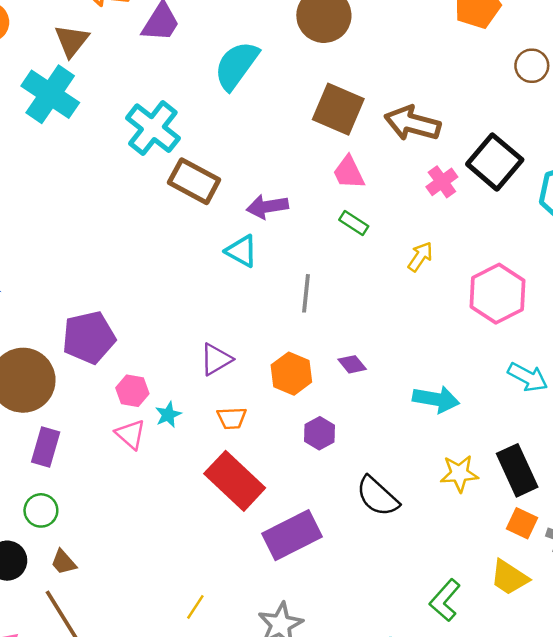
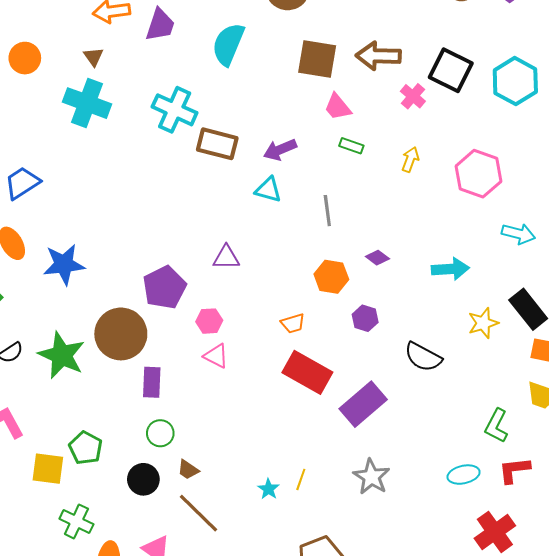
brown triangle: (72, 41) -> (94, 57), size x0.7
purple triangle: (216, 359) -> (226, 257), moved, turned 44
cyan star: (168, 415) -> (268, 489), moved

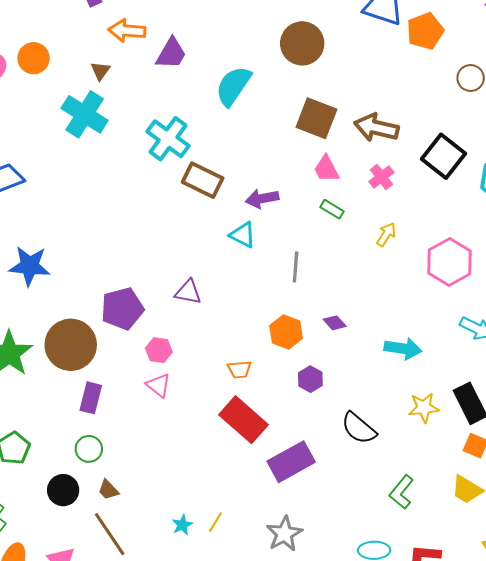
pink cross: (413, 96) -> (381, 177), moved
green L-shape: (496, 426) -> (401, 492), moved

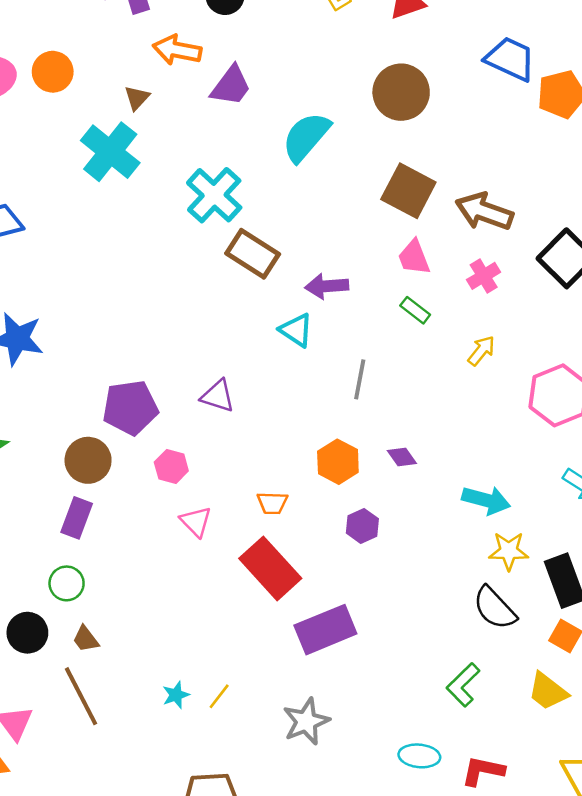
brown circle: (71, 345) -> (88, 460), moved, size x0.7
pink triangle: (159, 385) -> (196, 522), moved
yellow star: (424, 408) -> (509, 551), moved
black semicircle: (359, 428) -> (495, 608), moved

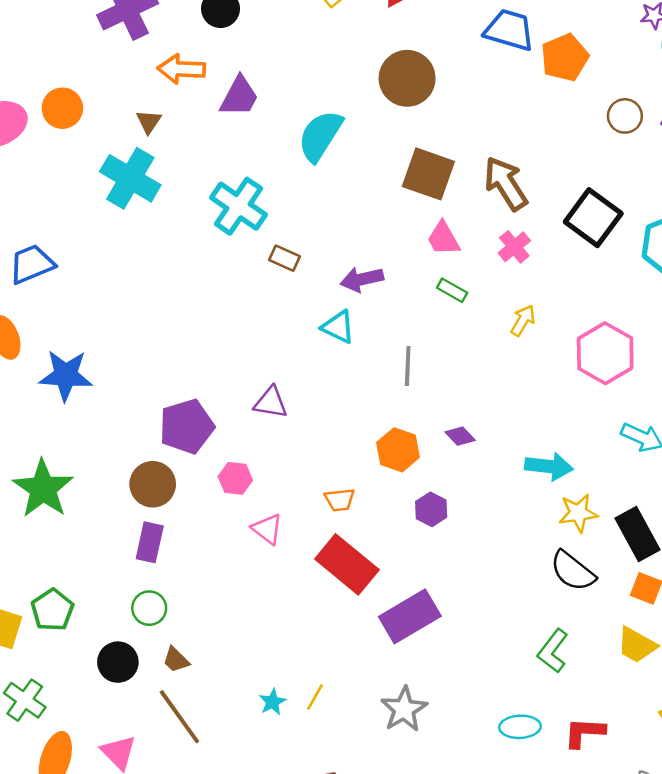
brown arrow: (484, 212) -> (506, 184), turned 46
brown rectangle: (253, 254) -> (285, 258), size x0.6

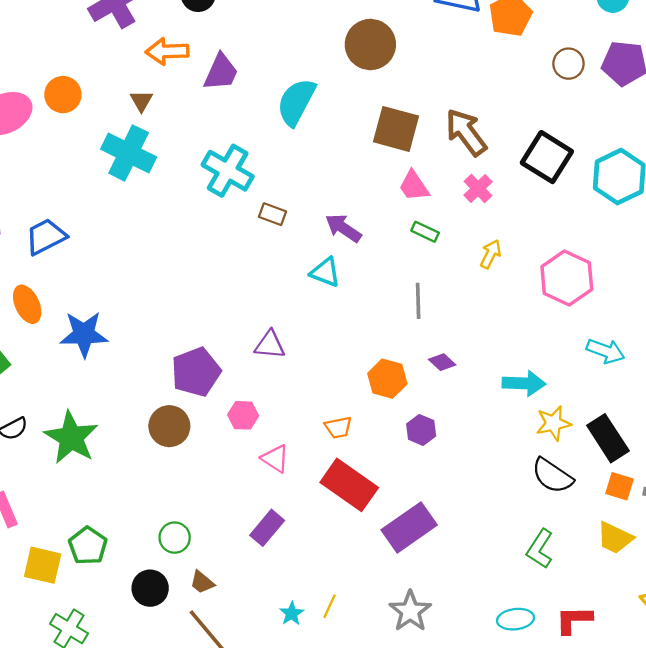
purple arrow: (362, 279) -> (343, 228), turned 51
gray line: (408, 366) -> (418, 301), moved
purple rectangle: (150, 542) -> (267, 528), moved, turned 32

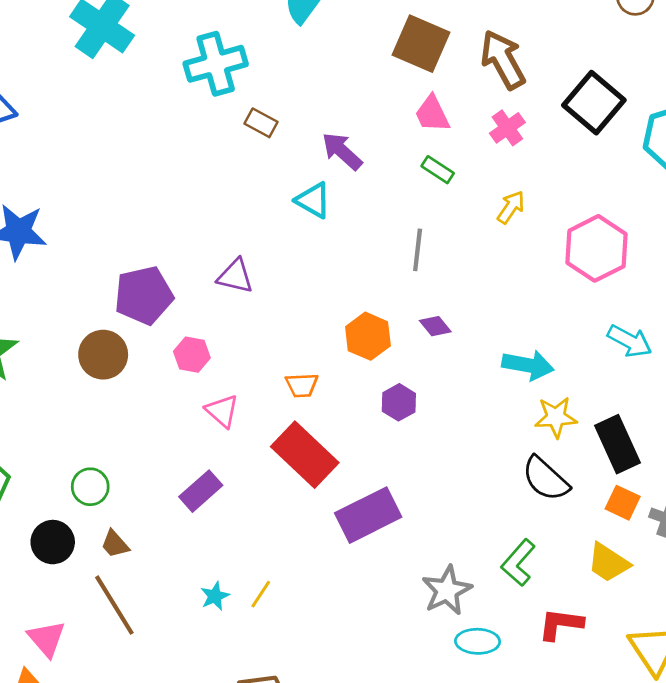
cyan cross: (228, 171) -> (216, 64), turned 36
gray star: (410, 611) -> (447, 590), moved
red L-shape: (574, 620) -> (561, 624), moved

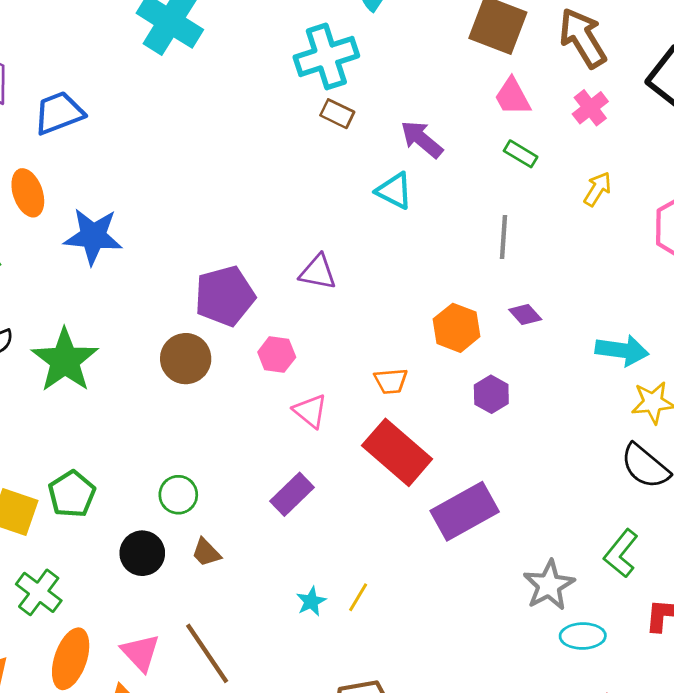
cyan cross: (216, 64) -> (326, 56), moved
brown line: (114, 605) -> (207, 653), moved

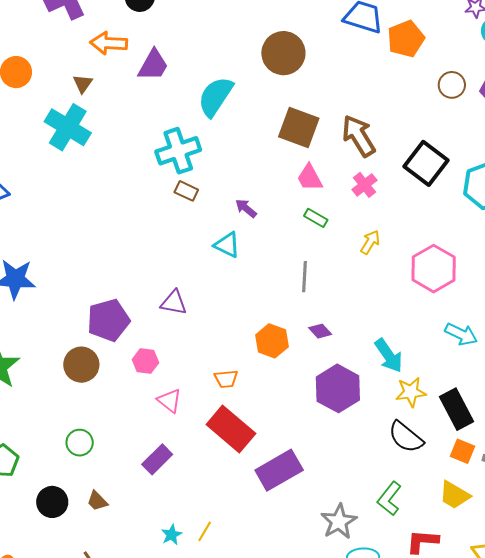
purple arrow: (422, 139) -> (246, 208), size x0.7
cyan arrow: (622, 350) -> (389, 356), turned 48
purple hexagon: (491, 394) -> (338, 388), moved, size x1.8
green circle: (178, 495) -> (80, 443), moved

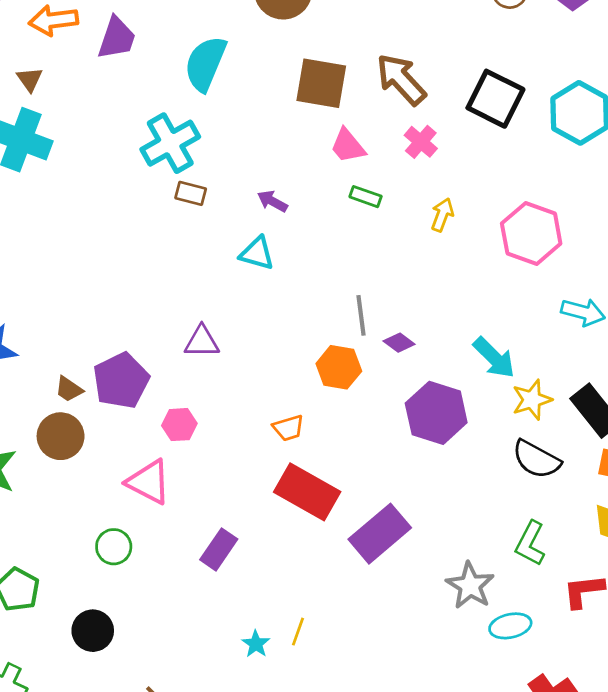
gray line: (304, 277) -> (361, 315), moved
brown circle: (81, 365) -> (61, 436), moved
pink triangle: (170, 401) -> (149, 482), moved, size x1.4
brown trapezoid: (97, 501) -> (69, 389), moved

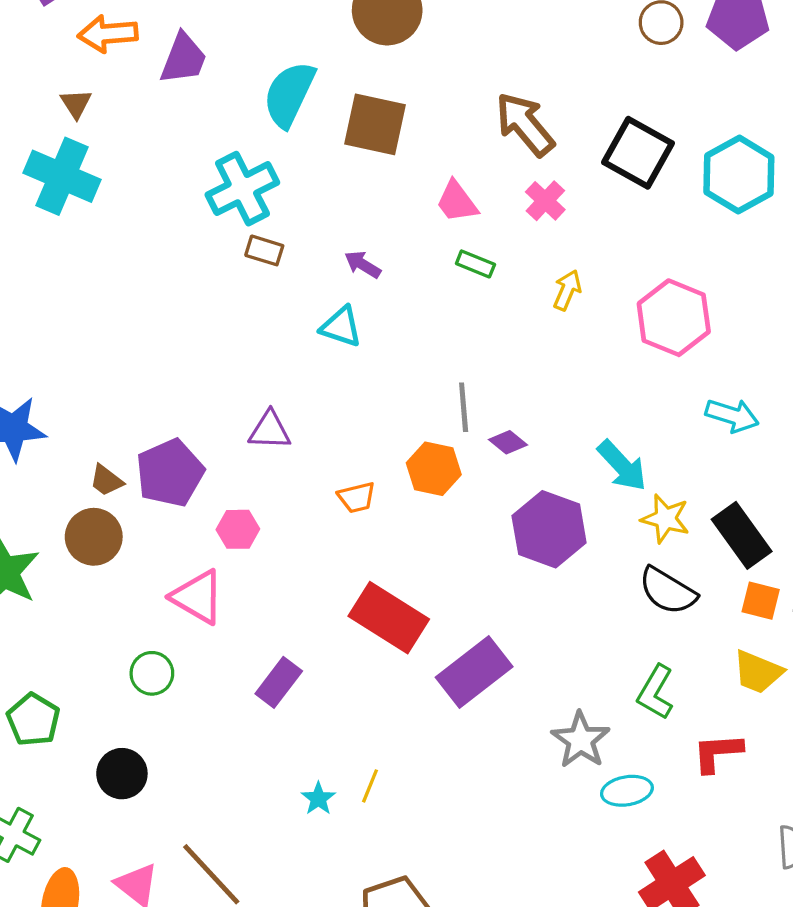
brown square: (321, 83) -> (375, 124), moved
yellow star: (532, 400) -> (665, 519), turned 30
orange trapezoid: (288, 428) -> (357, 497), moved

